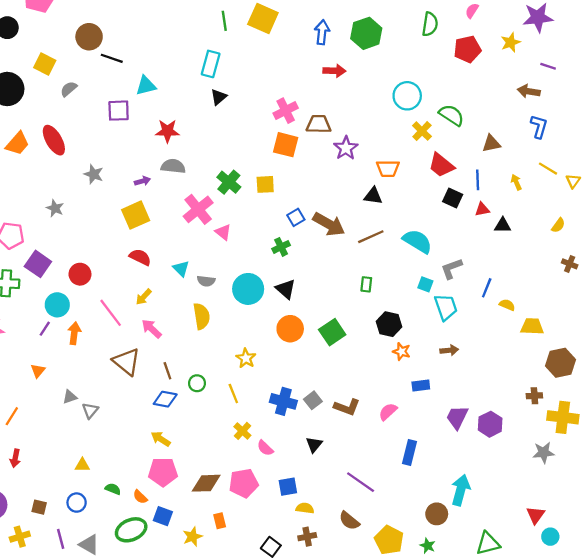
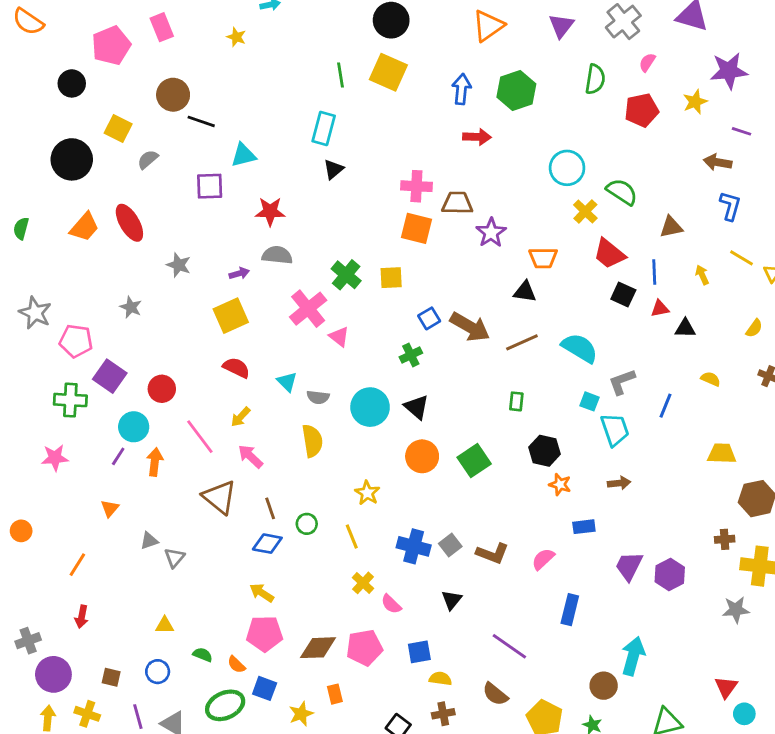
pink cross: (286, 111) -> (416, 186), turned 30
yellow semicircle: (507, 305) -> (711, 379), moved
yellow cross: (20, 537) -> (87, 714), turned 36

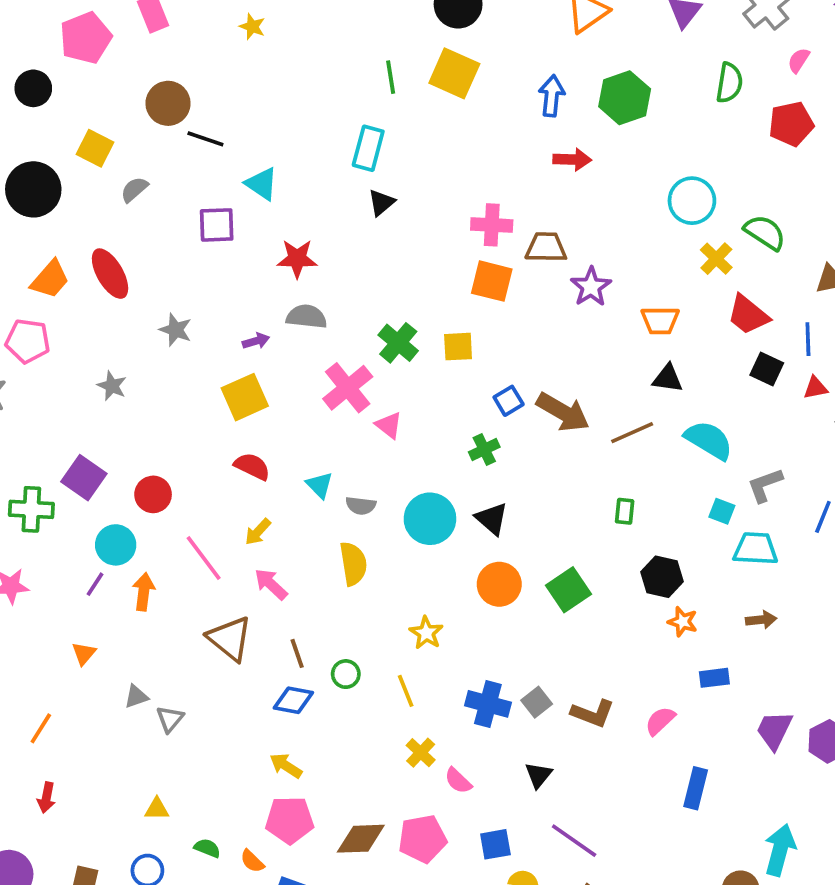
cyan triangle: (243, 155) -> (262, 184), turned 48
black triangle: (525, 292) -> (668, 378), moved
pink pentagon: (76, 341) -> (28, 341), moved
cyan trapezoid: (615, 430) -> (756, 549), turned -68
purple line: (509, 646) -> (574, 841), moved

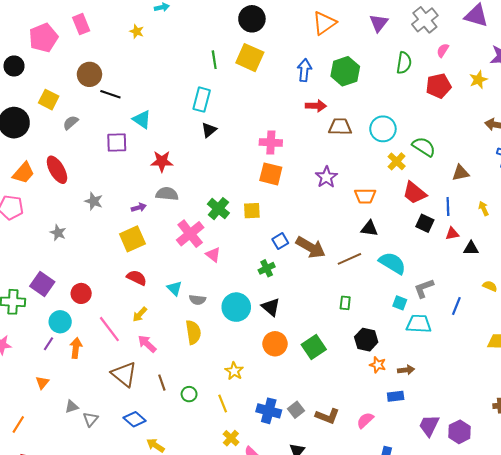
brown trapezoid: (546, 247) -> (340, 127), moved
brown arrow: (761, 620) -> (406, 370), moved
blue diamond: (293, 700) -> (135, 419), moved, turned 30

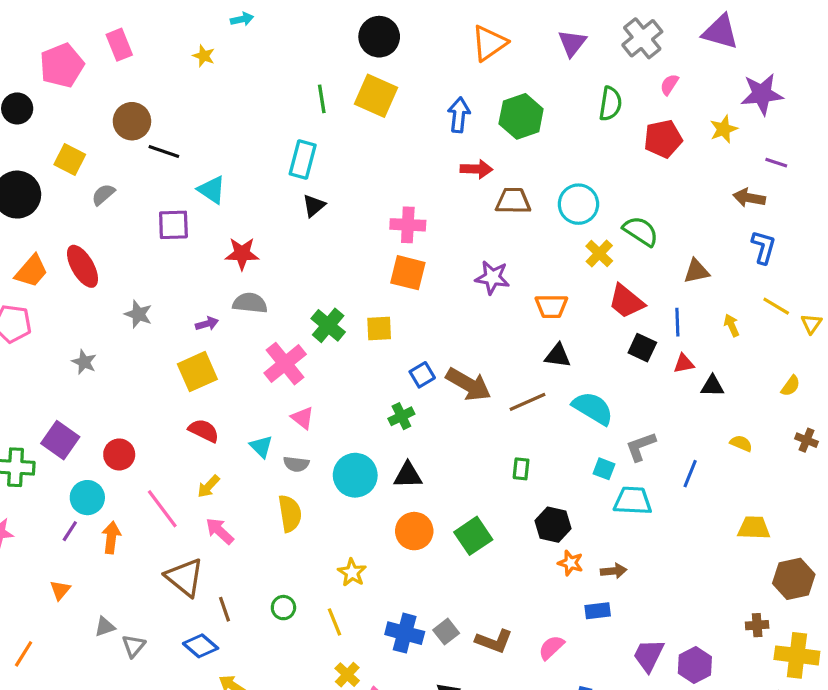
purple star: (326, 177) -> (492, 277), turned -30
pink triangle: (213, 255) -> (303, 418), moved
black triangle: (271, 307) -> (408, 475), turned -42
brown line: (162, 383) -> (224, 609), moved

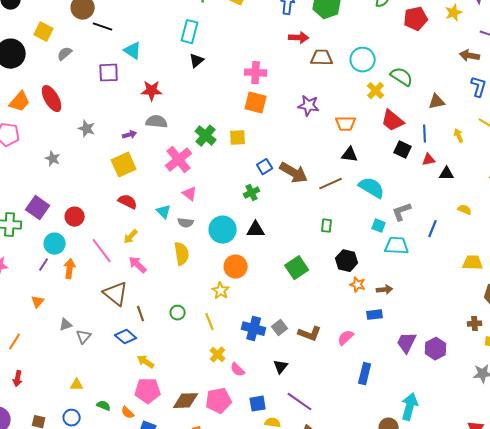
orange circle: (414, 531) -> (236, 267), moved

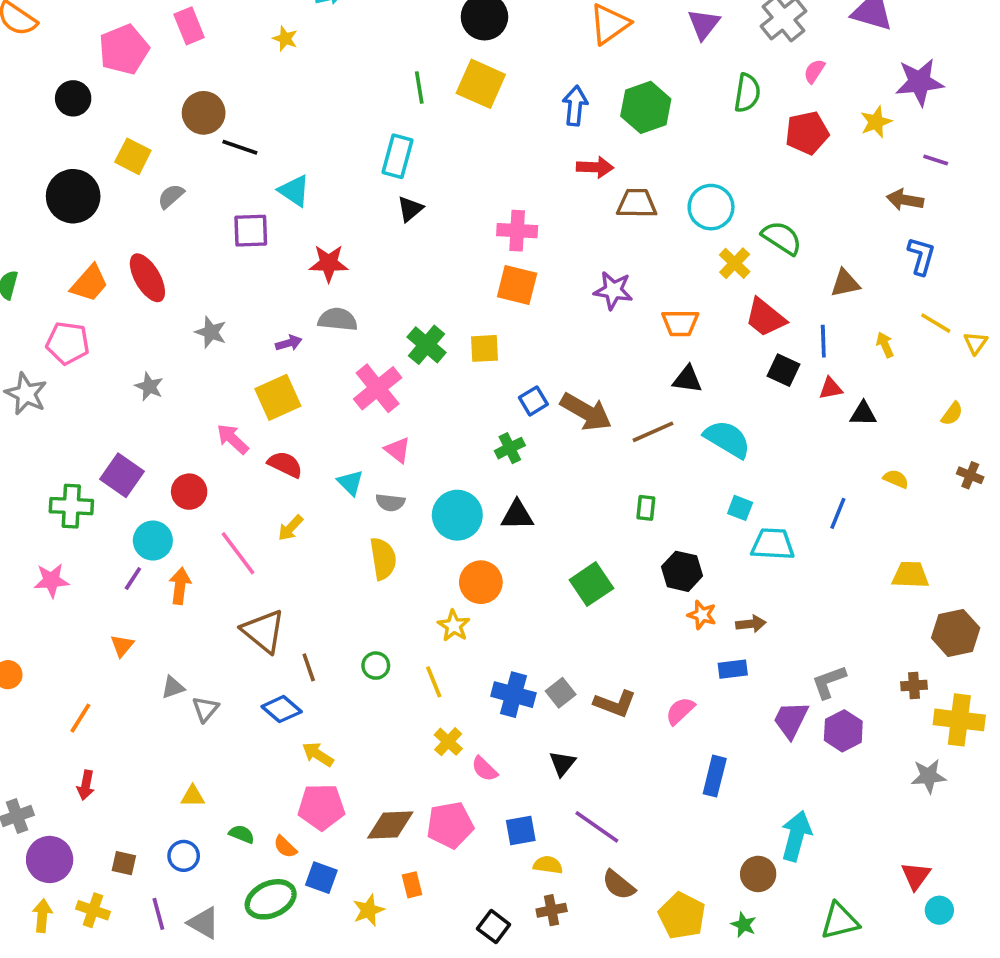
gray L-shape: (402, 212) -> (829, 682), moved
pink arrow: (138, 265) -> (233, 439), moved

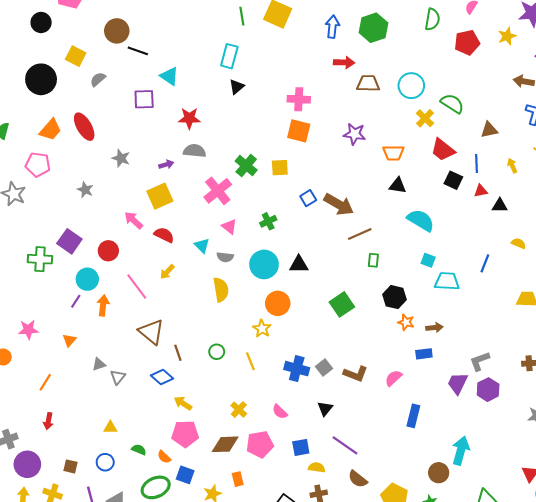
brown line: (653, 432) -> (360, 234), moved
green cross: (510, 448) -> (268, 221), moved
pink star: (51, 580) -> (28, 330), moved
yellow cross: (448, 742) -> (239, 410), moved

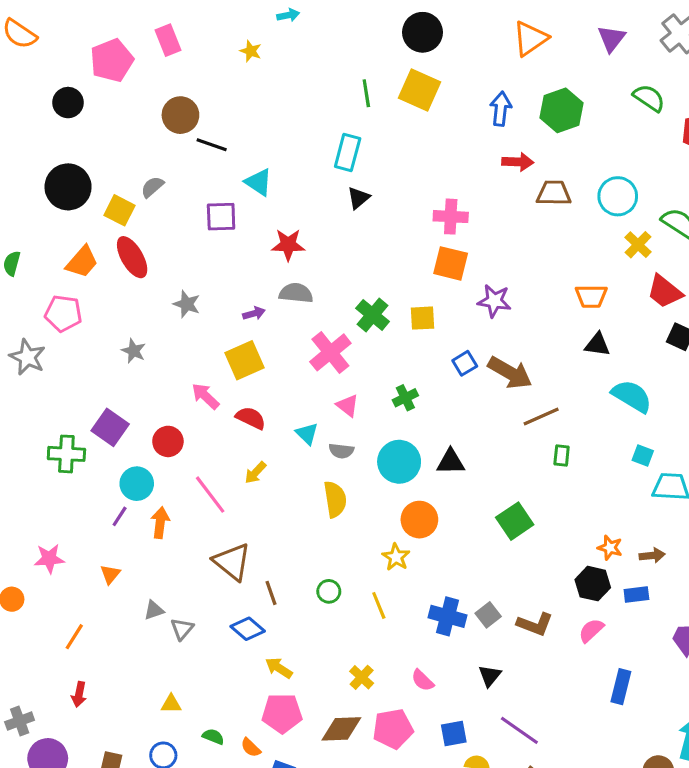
green semicircle: (432, 19) -> (649, 98), turned -65
yellow square: (76, 56) -> (120, 210), moved
purple star: (354, 134) -> (494, 301), moved
black hexagon: (394, 297) -> (593, 584), moved

